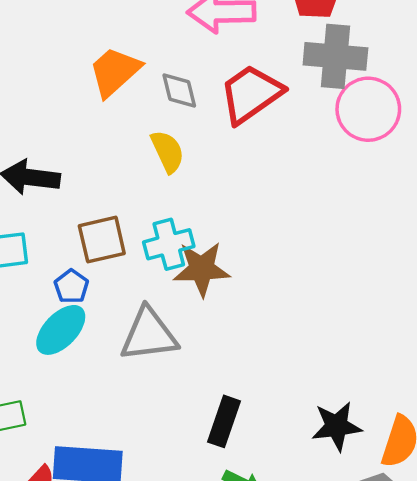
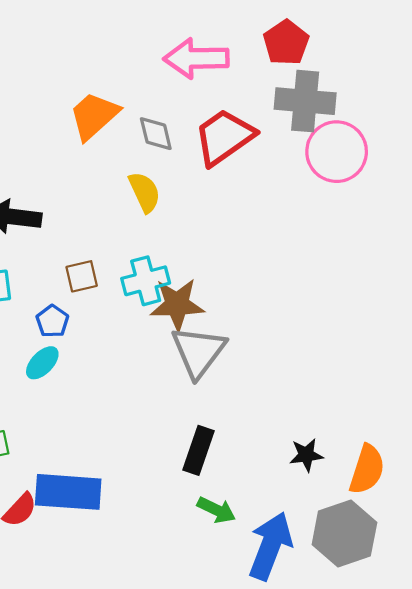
brown square: (102, 240) -> (82, 276), size x0.7
cyan ellipse: (61, 330) -> (42, 363), size x0.7
gray triangle: (149, 335) -> (198, 352), moved, turned -46
black star: (337, 426) -> (306, 455), size x0.7

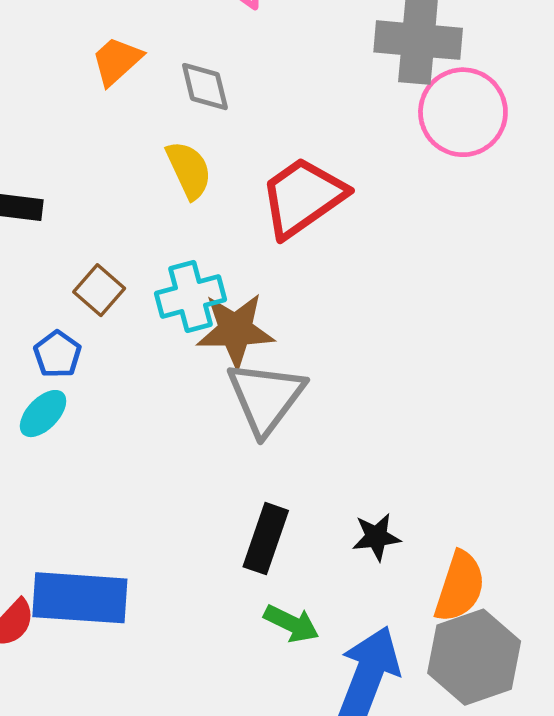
orange trapezoid: (94, 116) -> (117, 61), size x0.7
red trapezoid: (224, 137) -> (303, 197), moved
brown square: (82, 276) -> (99, 290), turned -36
black star: (306, 455) -> (376, 537), moved
orange semicircle: (367, 469) -> (460, 587), moved

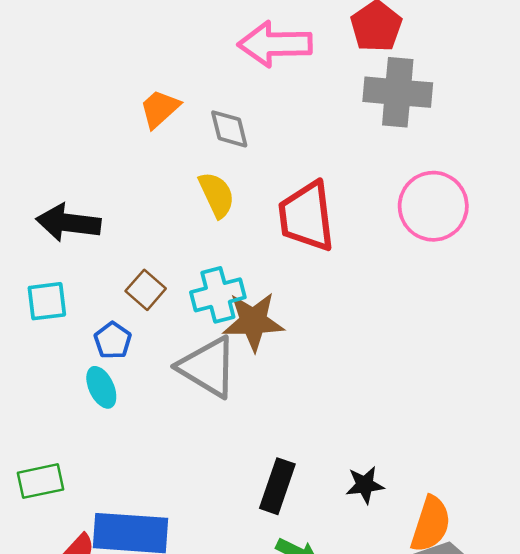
pink circle: (463, 112) -> (433, 206), moved
red trapezoid: (303, 197) -> (307, 216), turned -62
gray triangle: (266, 397) -> (208, 367), moved, turned -36
cyan ellipse: (43, 414) -> (101, 387), turned -69

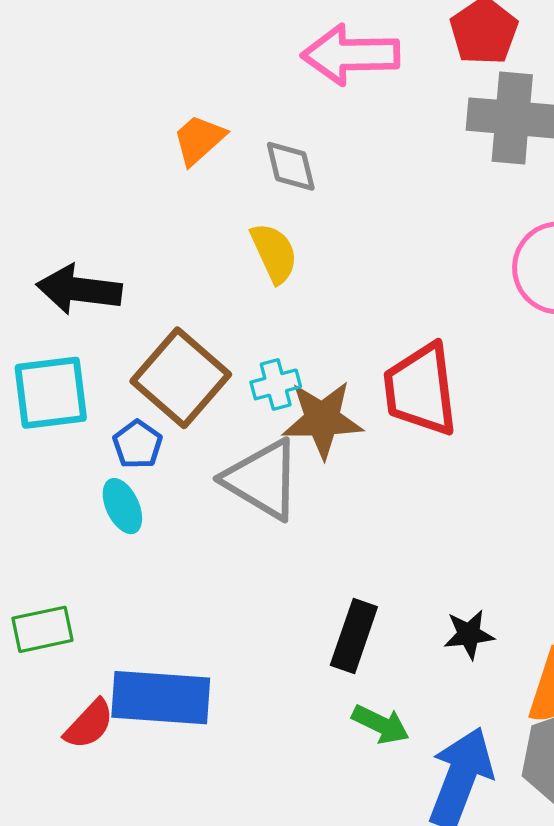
red trapezoid: (307, 216) -> (421, 389), moved
brown square: (146, 290) -> (181, 378), size x1.8
cyan cross: (218, 295) -> (276, 384), size x0.7
cyan square: (47, 301) -> (51, 393), size x1.4

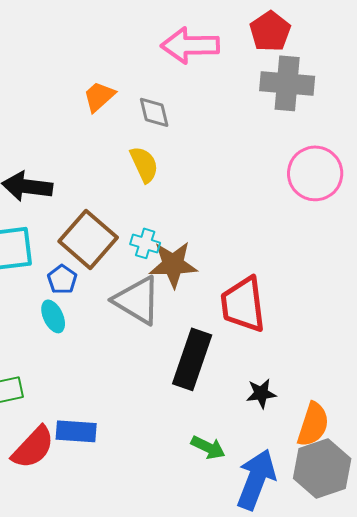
cyan cross: (276, 384) -> (145, 243), turned 32
red trapezoid: (421, 389) -> (243, 304), moved
black rectangle: (354, 636) -> (192, 359), moved, size x1.4
blue rectangle: (161, 698) -> (76, 431), size x0.7
red semicircle: (89, 724) -> (33, 447), size x1.4

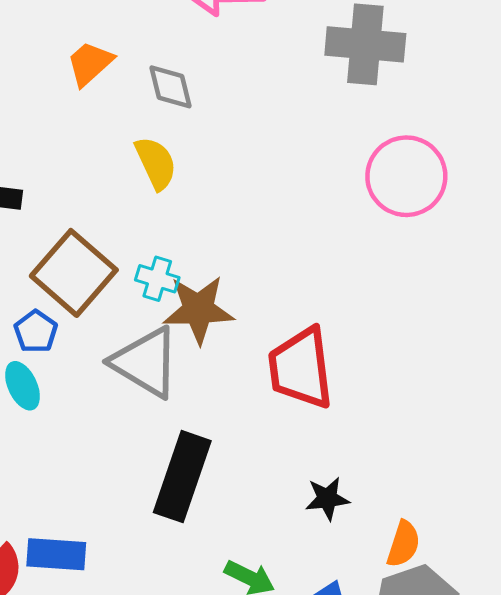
black rectangle: (192, 359) -> (182, 477), moved
orange semicircle: (313, 424) -> (403, 544), size x0.7

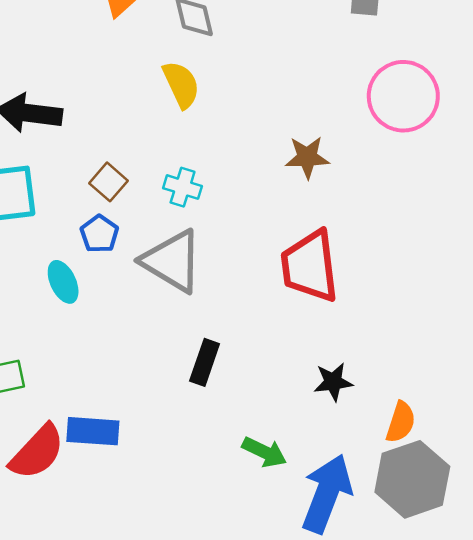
brown square: (74, 273) -> (109, 182), size x0.5
brown star: (198, 310) -> (307, 157), moved, size x0.7
blue pentagon: (36, 332) -> (99, 234), moved
black rectangle: (182, 477) -> (205, 362), size x0.6

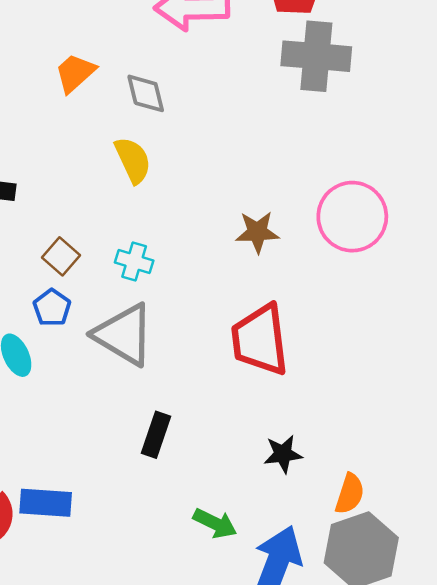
pink circle: (403, 96) -> (352, 217), moved

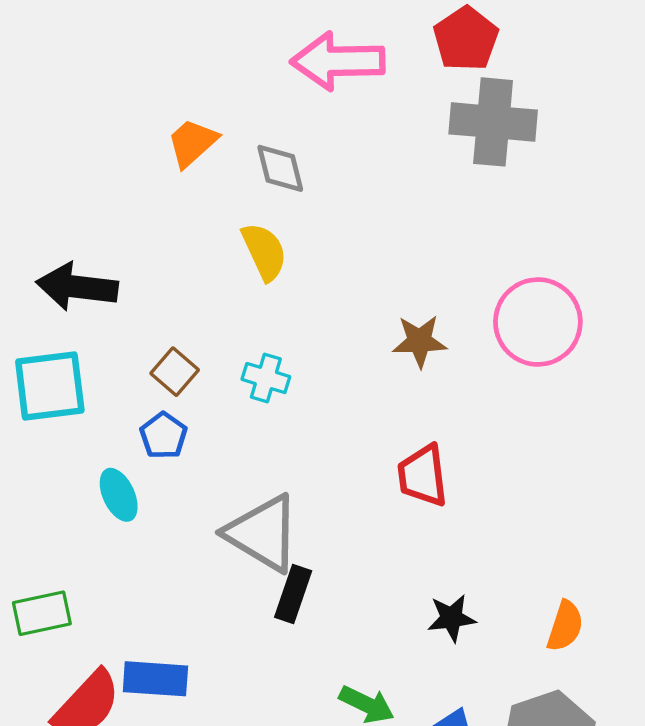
gray triangle: (124, 335) -> (263, 533), moved
red trapezoid: (260, 340) -> (423, 476), size x0.7
orange semicircle: (350, 494) -> (565, 626), moved

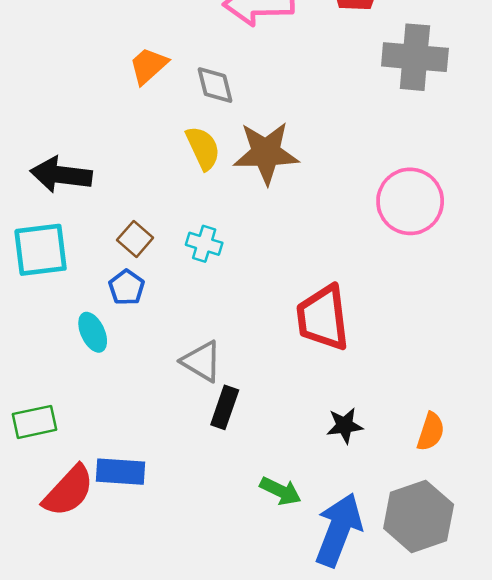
gray cross: (493, 122) -> (415, 57), moved
brown star: (419, 341) -> (266, 153), moved, size x1.6
red trapezoid: (423, 476) -> (323, 318), size x1.4
gray triangle: (263, 533) -> (202, 361), size x0.7

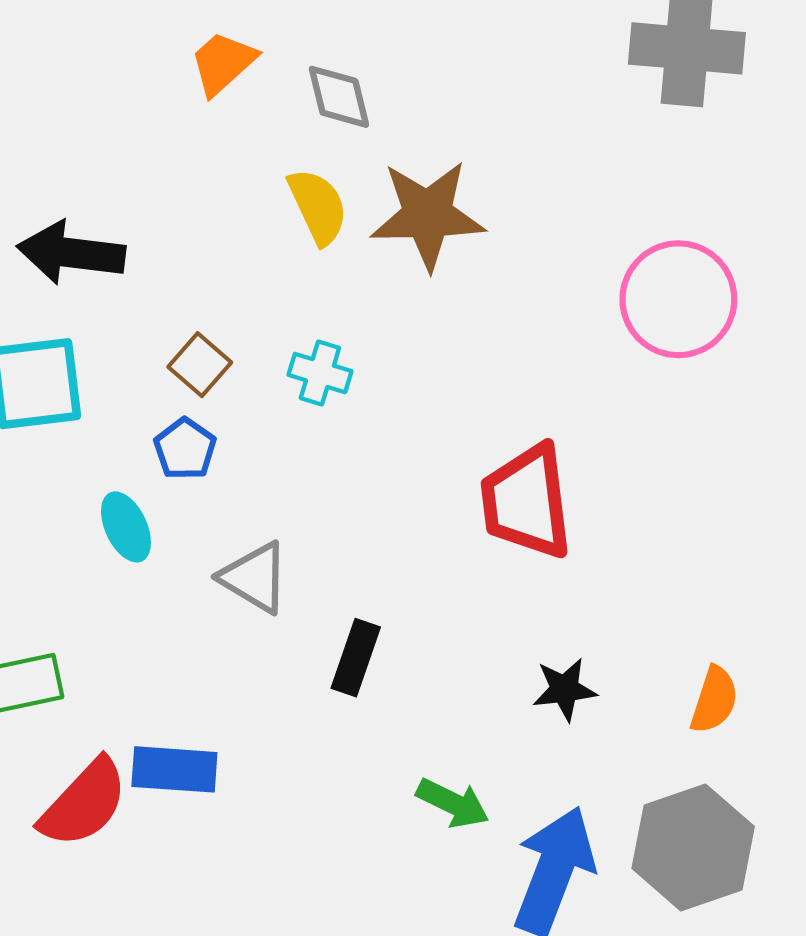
gray triangle: (202, 361) -> (255, 578), moved

